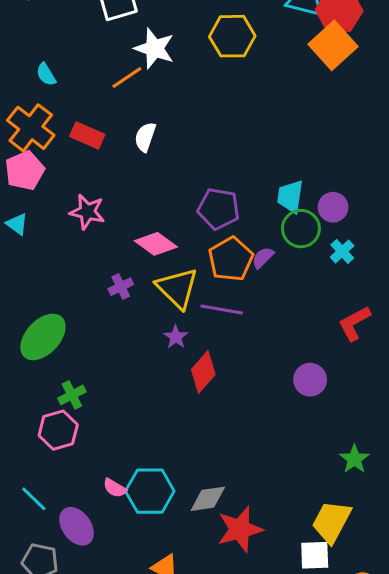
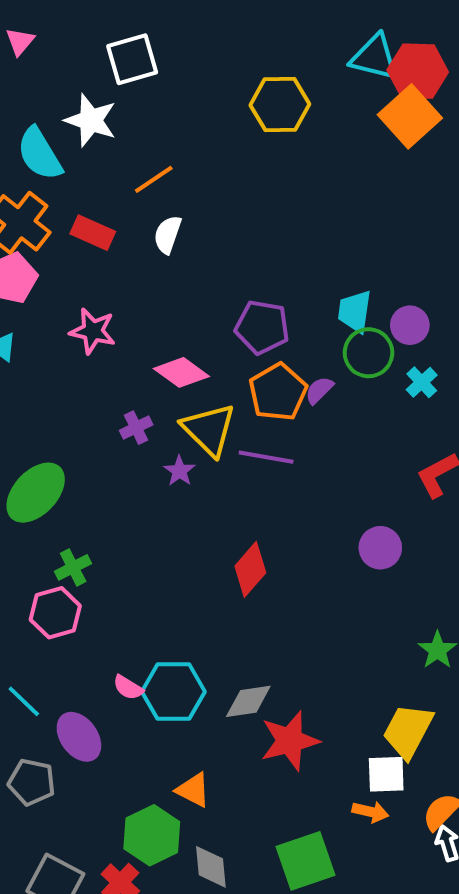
white star: (154, 48) -> (91, 120), moved
cyan semicircle: (46, 74) -> (40, 154), size x1.8
orange line: (127, 77) -> (154, 179), moved
purple star: (176, 337) -> (179, 471), moved
red diamond: (203, 372) -> (250, 569), moved

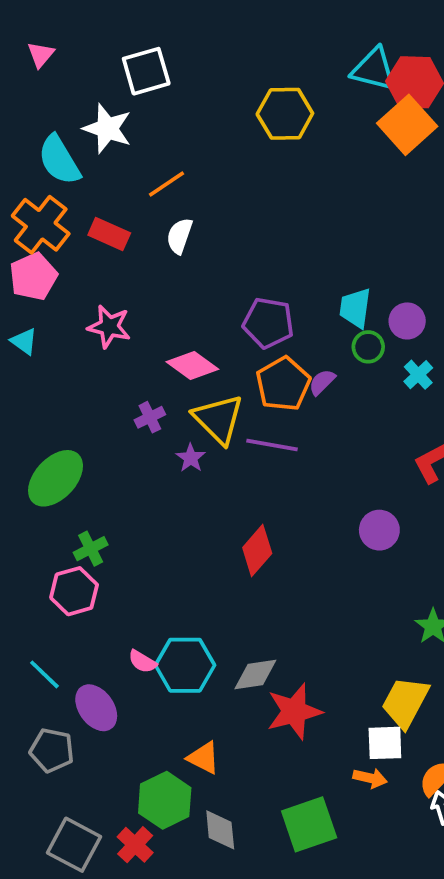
green circle: (368, 353) -> (368, 347), size x0.7

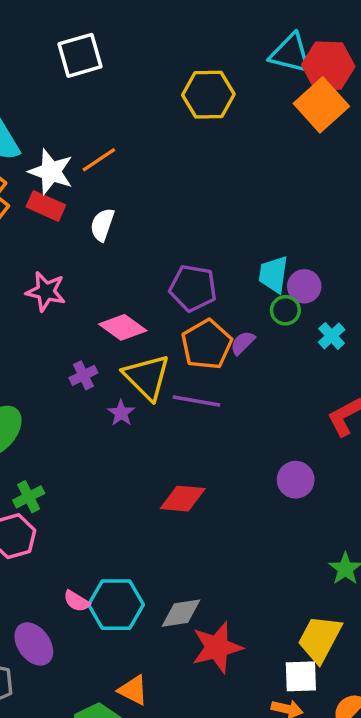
white star: (107, 129) -> (51, 172), moved
white semicircle: (179, 236) -> (102, 225), moved
purple circle: (407, 321) -> (304, 286), moved
red diamond: (257, 550) -> (183, 499), turned 54

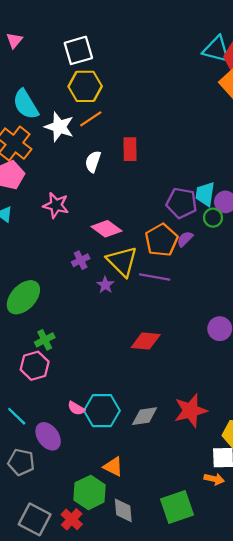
yellow hexagon: (208, 95) -> (85, 86), moved
red rectangle: (46, 206) -> (130, 149), moved, turned 65
purple pentagon: (193, 288) -> (182, 203), moved
red star: (217, 647) -> (191, 411), moved

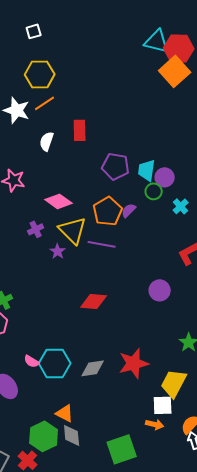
white square: (78, 50) -> (34, 31), moved, size x0.6
purple pentagon: (182, 203) -> (116, 166), moved
gray diamond: (123, 510) -> (72, 435), moved

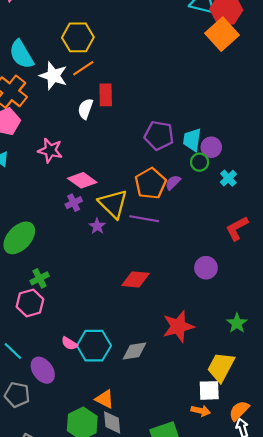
red rectangle: (80, 130) -> (106, 95), moved
pink diamond: (59, 201) -> (82, 180), moved
red star: (134, 363) -> (178, 326), moved

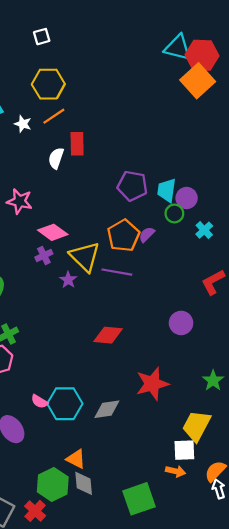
white star: (53, 76) -> (23, 124), size x0.6

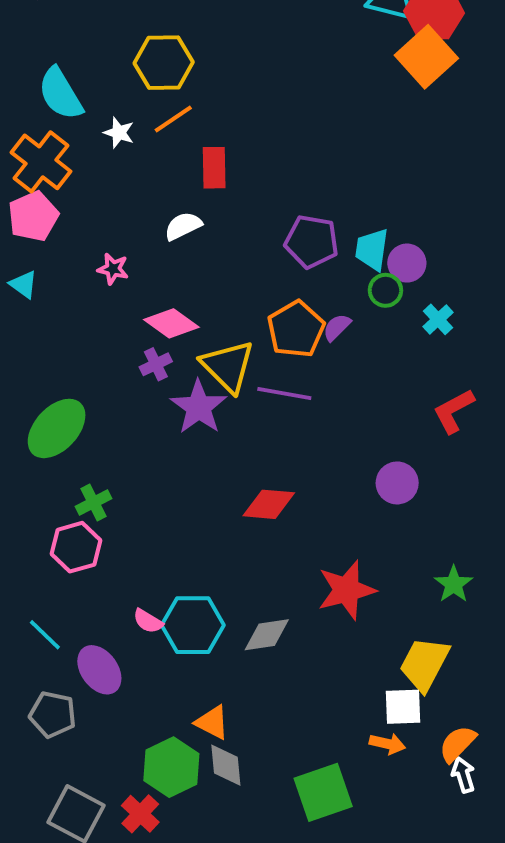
white semicircle: (56, 158) -> (183, 226), moved, turned 45
pink star: (20, 201) -> (113, 269), size x0.7
purple star: (68, 280) -> (199, 407), size x1.8

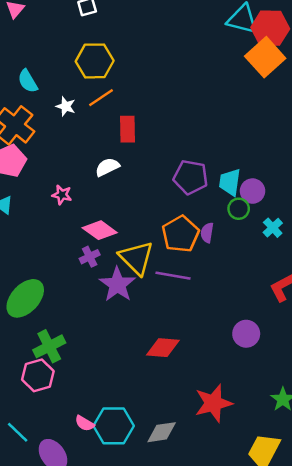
cyan semicircle: (60, 94) -> (28, 81), size x0.7
purple semicircle: (337, 327) -> (207, 233), turned -36
green cross: (94, 502) -> (49, 346), size x1.4

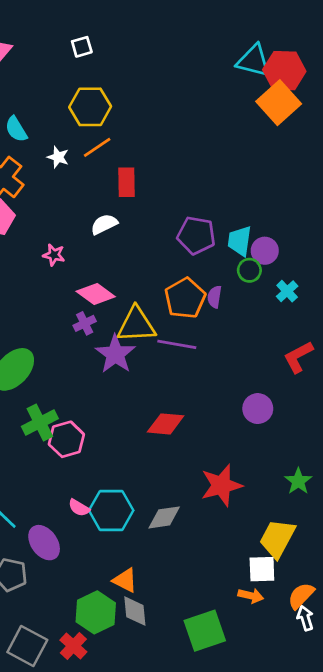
yellow triangle: (136, 258) -> (136, 325), turned -48
pink hexagon: (38, 375) -> (66, 439), moved

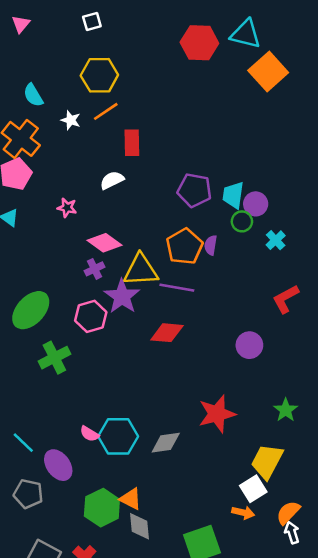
red hexagon: (284, 71) -> (199, 43), moved
red diamond: (166, 424) -> (167, 333), moved
pink hexagon: (66, 439) -> (91, 316), moved
white square: (262, 569) -> (253, 489), turned -30
green hexagon: (96, 612) -> (102, 508), moved

